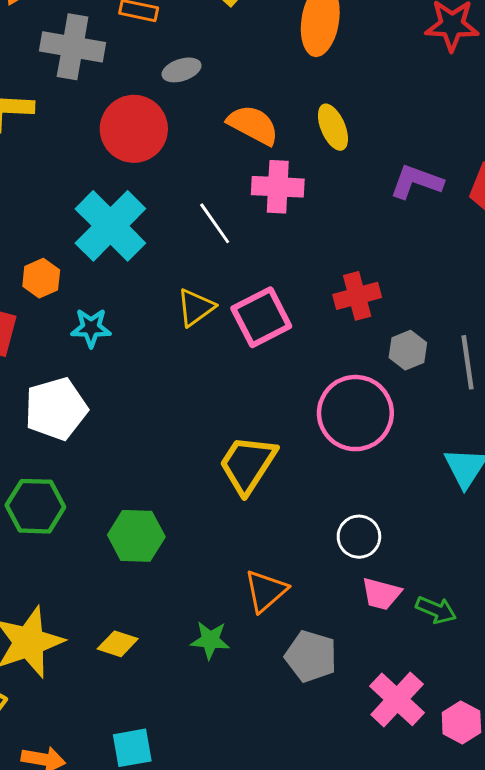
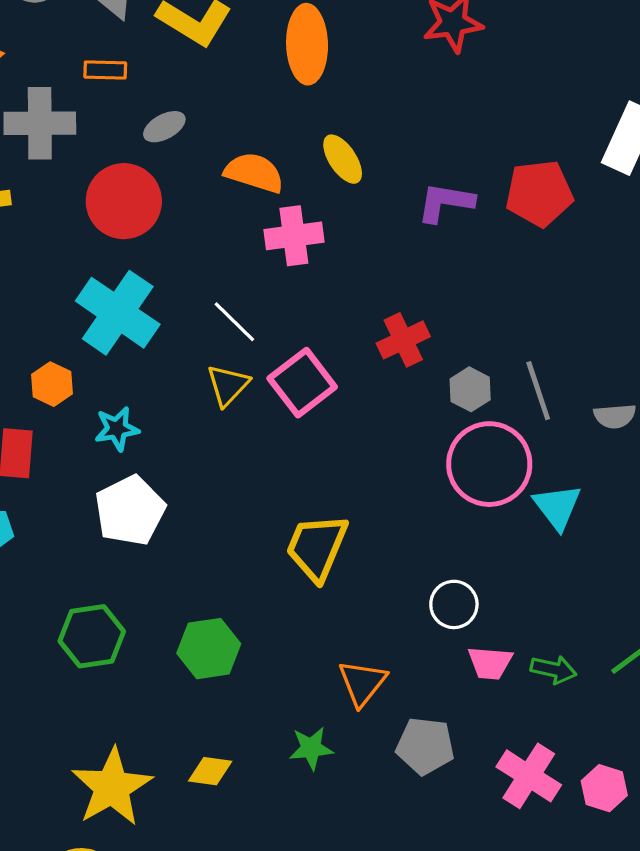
white line: (215, 223) -> (234, 322), moved
white pentagon: (56, 409) -> (130, 511), moved
pink circle: (355, 413) -> (489, 464), moved

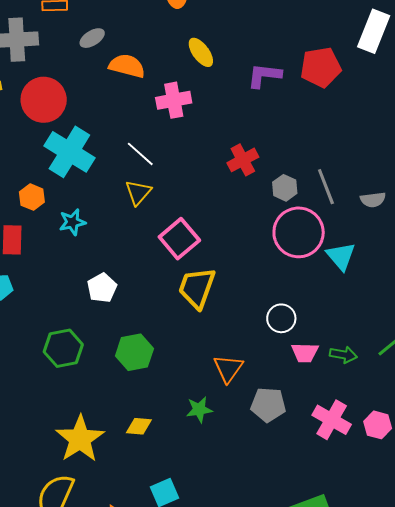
orange semicircle: (254, 173) -> (127, 66), moved
red circle: (124, 201) -> (44, 100), moved
pink square: (302, 383) -> (179, 239), moved
white pentagon: (130, 511) -> (102, 288), moved, size x0.7

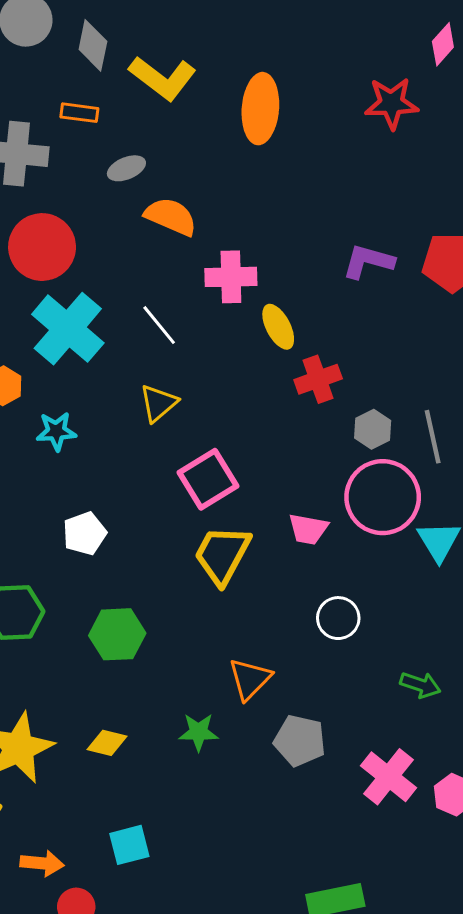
yellow ellipse: (201, 52) -> (278, 327), moved
white line: (140, 154) -> (159, 325), moved
pink trapezoid: (305, 353) -> (308, 529), moved

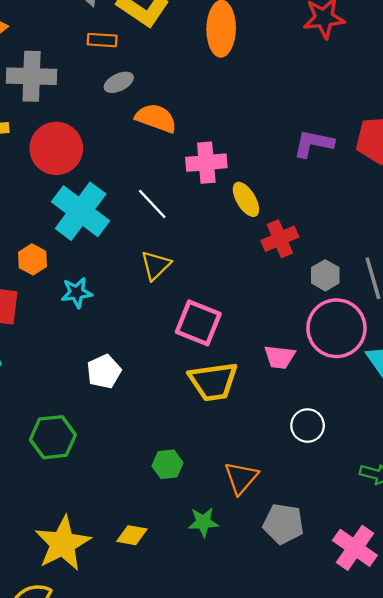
orange rectangle: (79, 113) -> (102, 40), moved
pink square: (208, 479) -> (198, 323), turned -33
yellow trapezoid: (222, 555) -> (213, 381), turned -123
green hexagon: (117, 634) -> (168, 464), moved, size x0.7

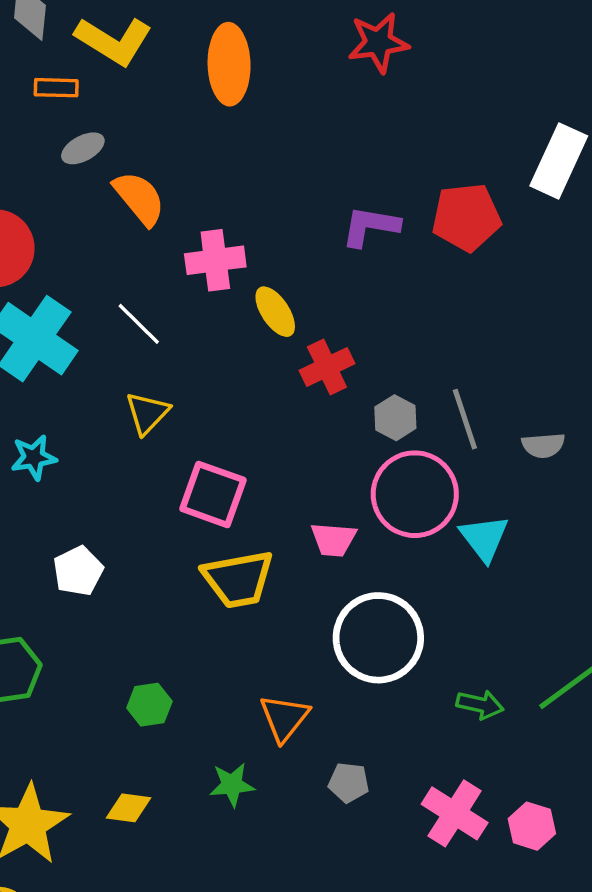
orange semicircle: (156, 118) -> (139, 198), turned 33
white circle: (308, 426) -> (378, 638), size x1.8
green hexagon: (168, 464) -> (149, 705), moved
gray pentagon: (283, 524) -> (349, 783), size x0.7

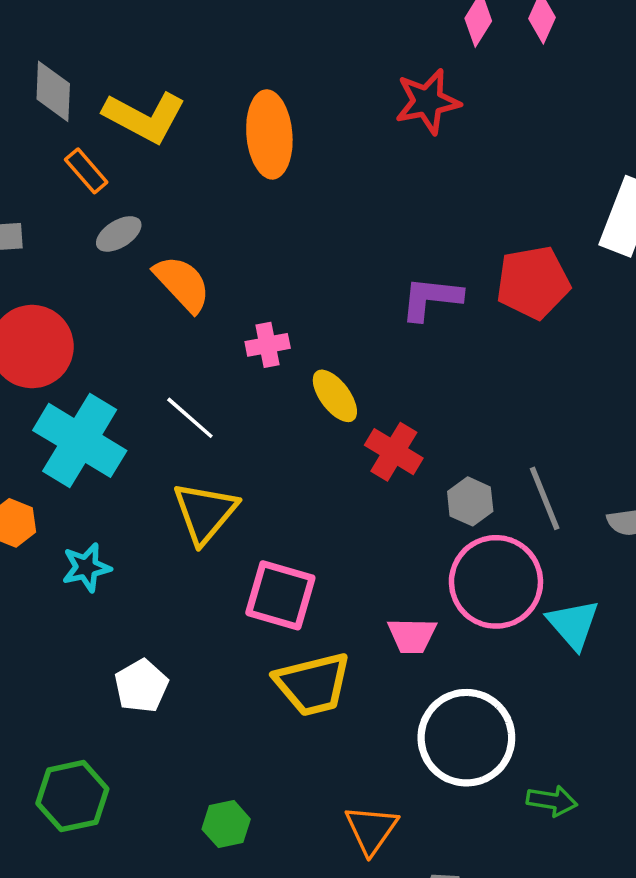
orange rectangle: (56, 88) -> (86, 171), turned 51
pink cross: (215, 260) -> (268, 345), size x0.7
red cross: (327, 367) -> (394, 452), turned -30
yellow triangle: (147, 413) -> (205, 513), size x1.4
green arrow: (480, 705) -> (552, 801), moved

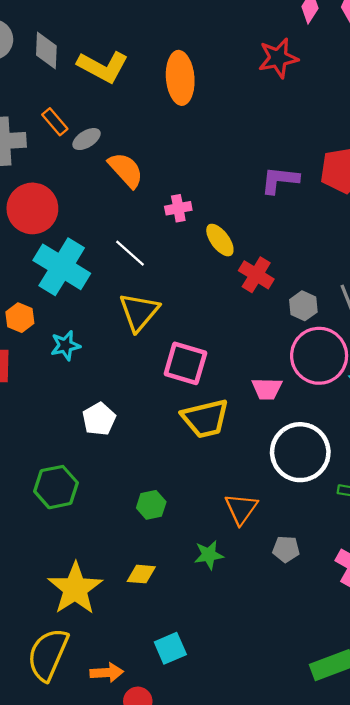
orange rectangle: (86, 171) -> (55, 122), moved

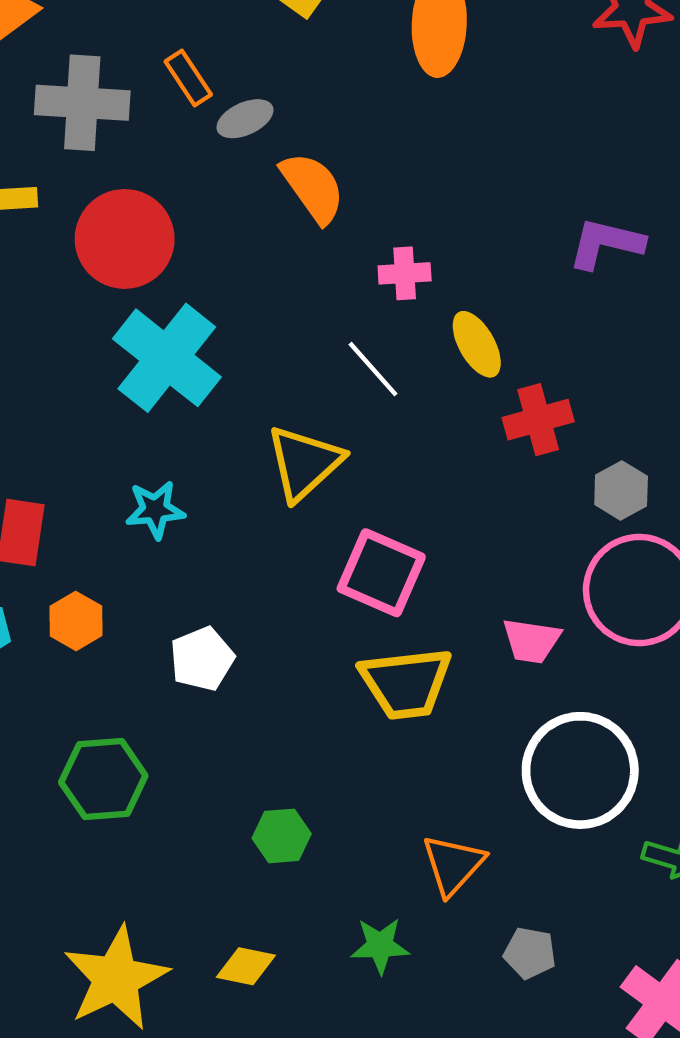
white line: (130, 253) -> (373, 369), moved
red cross: (256, 275) -> (538, 420), turned 36
orange hexagon: (20, 318) -> (76, 621), moved

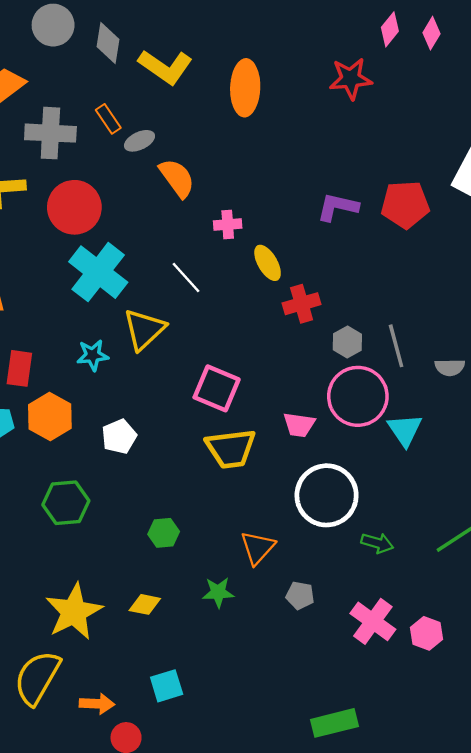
white line: (373, 369) -> (186, 277), moved
yellow triangle: (304, 463) -> (144, 329), moved
orange hexagon: (76, 621) -> (50, 416), size x1.5

